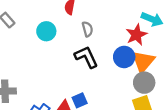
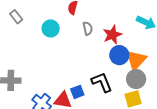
red star: (136, 35) -> (112, 35), moved
black L-shape: (86, 57) -> (102, 82), moved

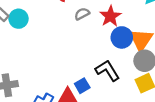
cyan circle: (51, 28) -> (19, 19), moved
gray semicircle: (88, 28) -> (82, 14), turned -96

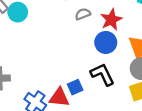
blue circle: (122, 37) -> (106, 42), moved

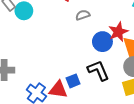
red star: (111, 20) -> (118, 32), moved

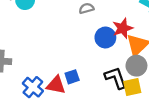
black L-shape: (98, 70) -> (116, 78), moved

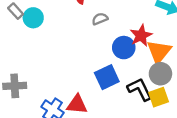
blue square: (72, 77) -> (107, 77), moved, size x1.5

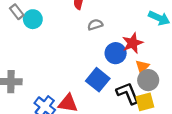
orange triangle: (159, 52) -> (142, 67), moved, size x0.6
blue square: (107, 77) -> (98, 80), turned -30

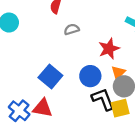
blue circle: (116, 53) -> (90, 76), moved
blue square: (98, 80) -> (50, 76), moved

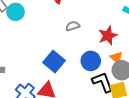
gray semicircle: (72, 29) -> (73, 26), moved
orange triangle: (118, 73) -> (116, 58), turned -32

